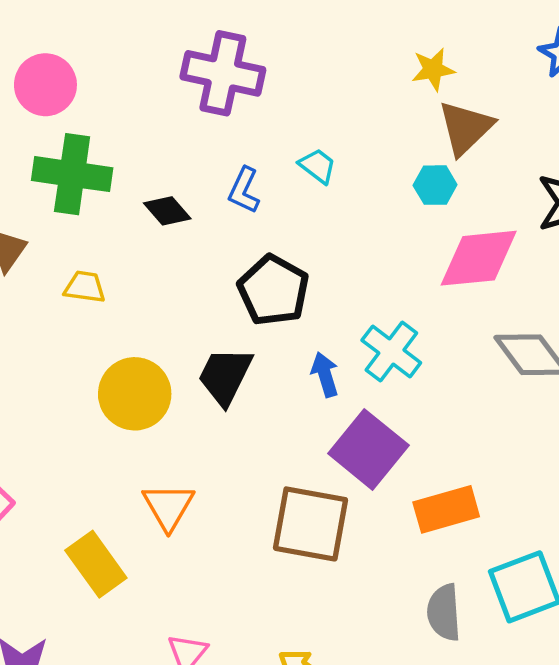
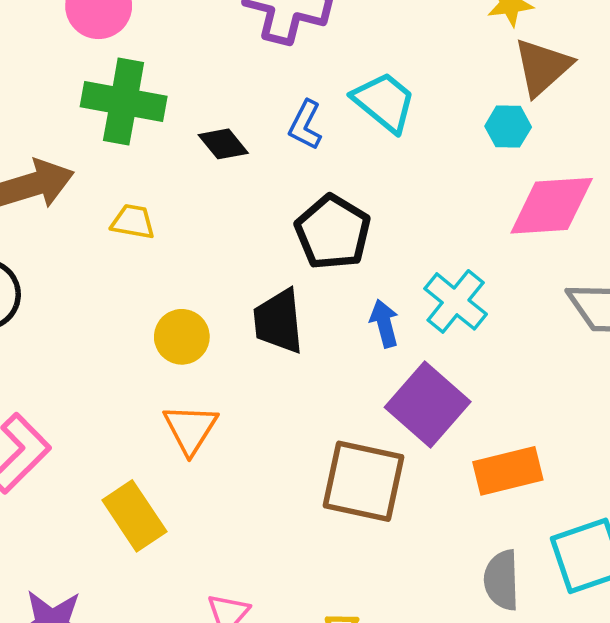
cyan trapezoid: (318, 166) -> (384, 102), size x1.6
black trapezoid: (225, 376) -> (278, 321), turned -34
yellow circle: (135, 394) -> (182, 337), size x0.7
orange triangle: (168, 506) -> (190, 429), moved

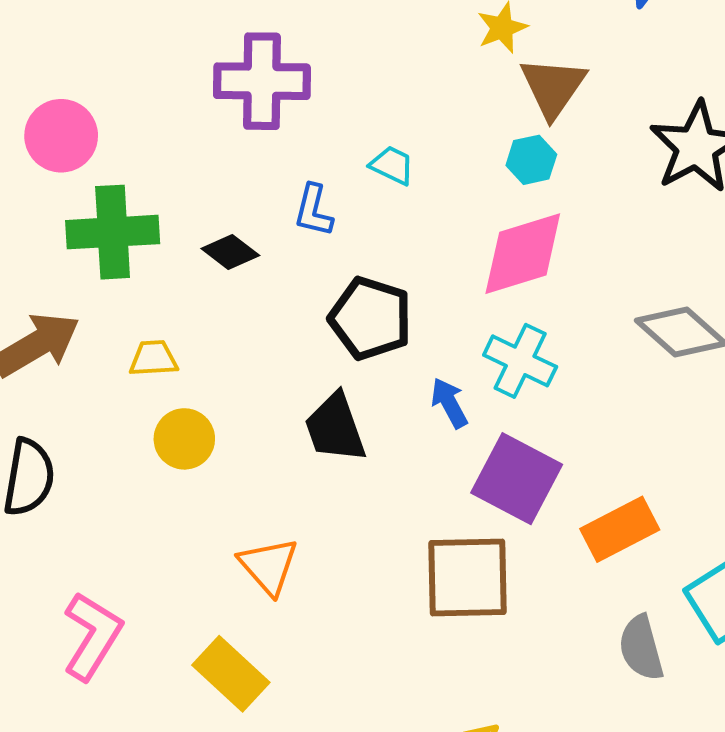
cyan trapezoid: (384, 102) -> (392, 165), size x0.6
pink diamond: (552, 206) -> (523, 254), moved
yellow circle: (182, 337) -> (184, 439), moved

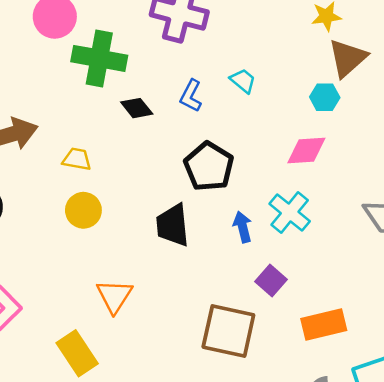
green cross: (113, 232) -> (99, 58), moved
pink diamond: (523, 254) -> (306, 150), size x0.7
purple square: (517, 479) -> (271, 280), size x0.6

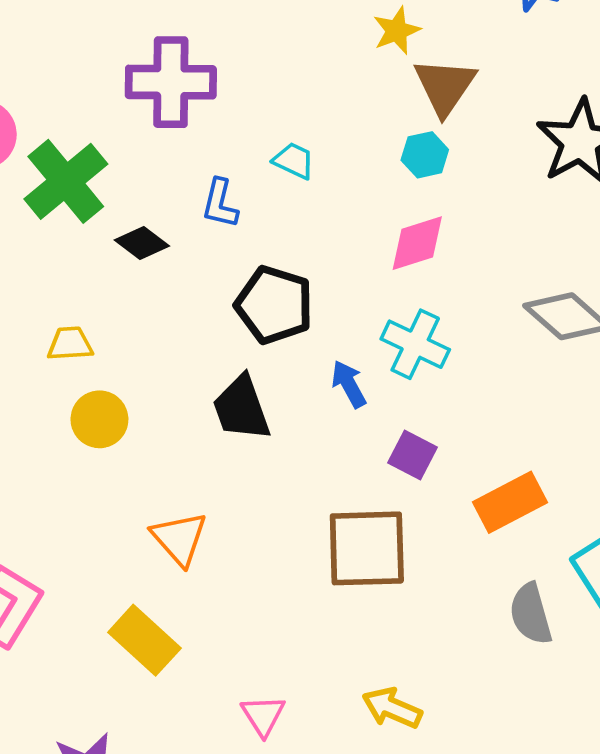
green cross: (99, 58) -> (66, 181), turned -36

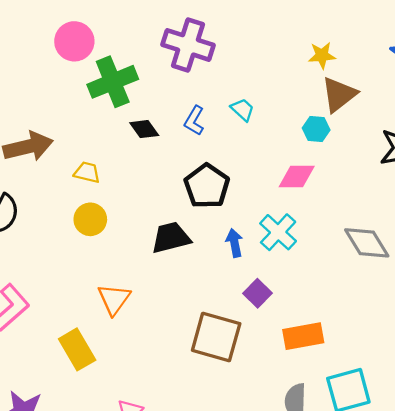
black trapezoid: (241, 408) -> (171, 238), turned 78

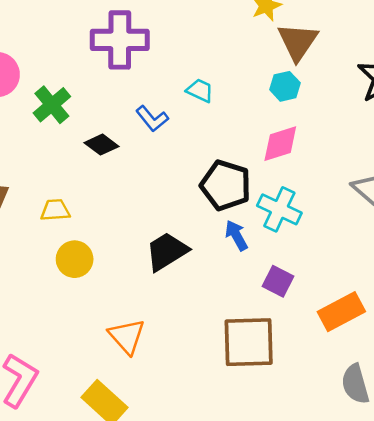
green cross: (113, 82) -> (52, 105), size x0.7
blue L-shape: (194, 121) -> (152, 119), turned -52
black pentagon: (207, 186) -> (226, 185), moved

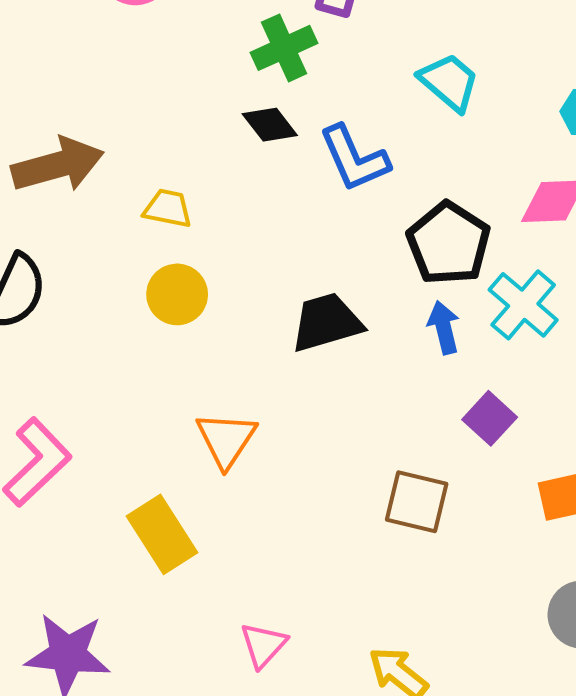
cyan trapezoid: (200, 91) -> (449, 82), size x1.4
green cross: (52, 105) -> (284, 48), moved
blue L-shape: (152, 119) -> (354, 158), moved, size x1.4
brown square: (249, 342) -> (417, 502), size x0.7

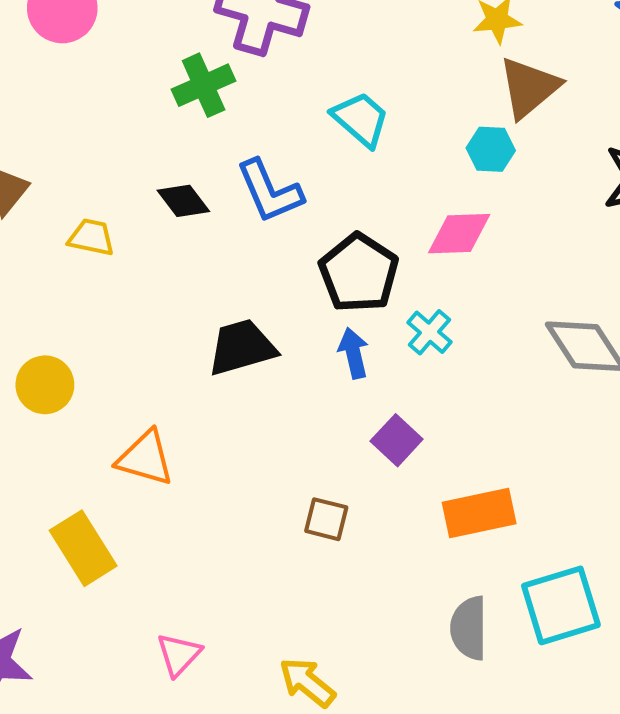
black diamond: (270, 125) -> (183, 201), moved
yellow circle: (177, 294) -> (45, 385), moved
cyan cross: (523, 305) -> (430, 332), size x0.7
orange triangle: (226, 439) -> (145, 458), turned -48
brown square: (417, 502) -> (326, 519), size x0.7

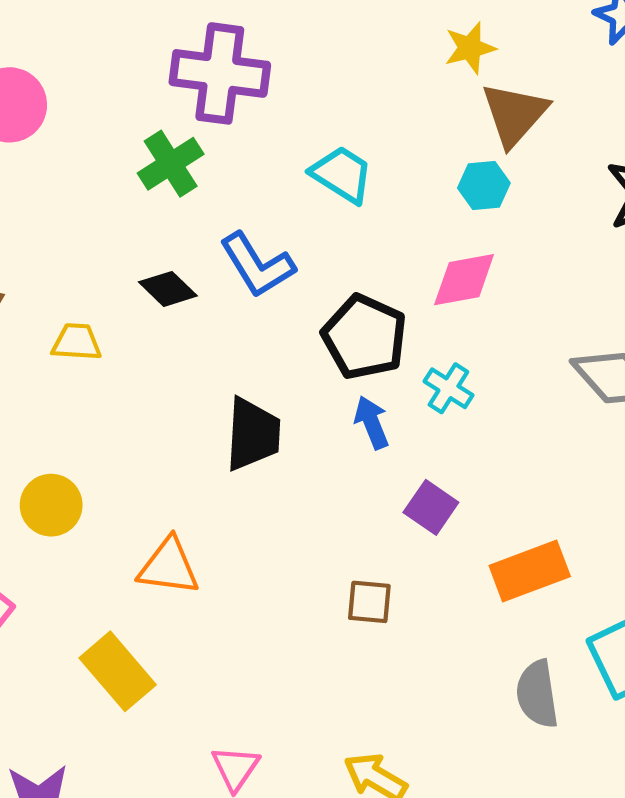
black trapezoid: (242, 347) -> (253, 434), turned 118

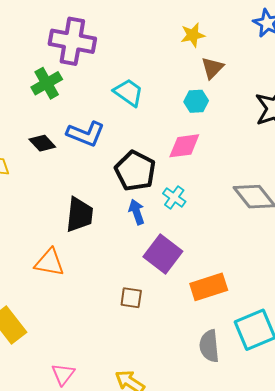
brown triangle: (514, 114) -> (212, 68), size x0.7
blue L-shape: (257, 265) -> (86, 134), turned -39
purple square: (431, 507) -> (163, 254), size x1.5
orange triangle: (169, 566) -> (49, 263), moved

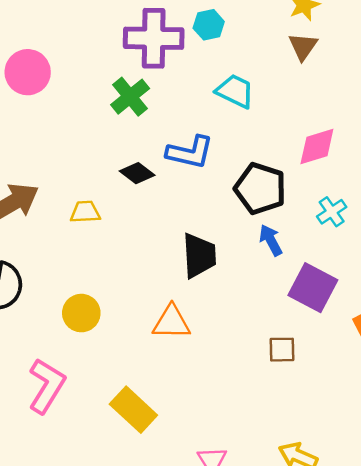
brown triangle: (212, 68) -> (303, 46), moved
cyan hexagon: (196, 101) -> (209, 25), moved
cyan cross: (174, 197) -> (332, 212), moved, turned 30

